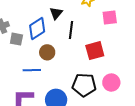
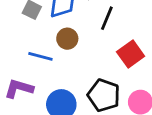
red square: (95, 51) -> (131, 54), turned -36

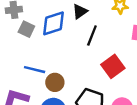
brown circle: (67, 39) -> (55, 82), moved

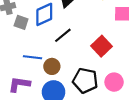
black line: (92, 36) -> (63, 35), moved, turned 36

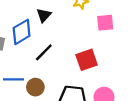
red square: (101, 46) -> (87, 60), turned 30

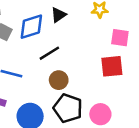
red square: (87, 60) -> (112, 66), moved
brown circle: (35, 87) -> (59, 80), moved

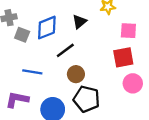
black triangle: (58, 15) -> (79, 22), moved
pink circle: (100, 114) -> (133, 83), moved

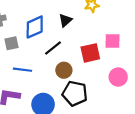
pink square: (128, 31) -> (112, 41), moved
gray square: (22, 35) -> (11, 43), moved, turned -32
red square: (123, 57) -> (90, 53), moved

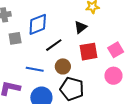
black triangle: (65, 20) -> (81, 27), moved
pink square: (112, 41) -> (116, 50), moved, turned -35
blue line: (22, 70) -> (35, 69), moved

